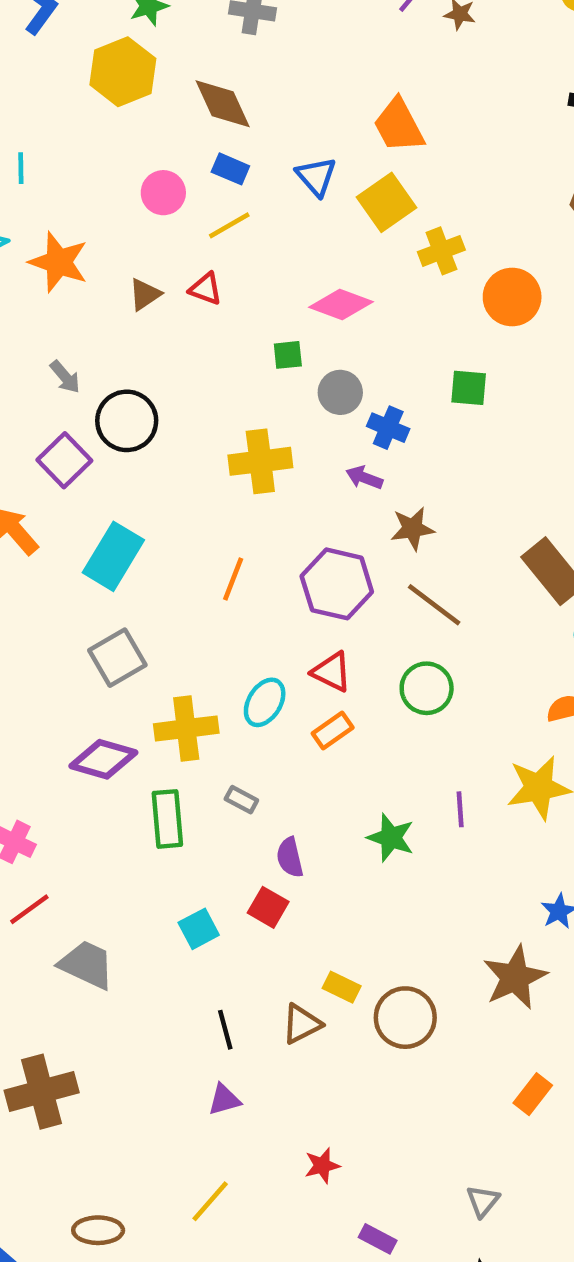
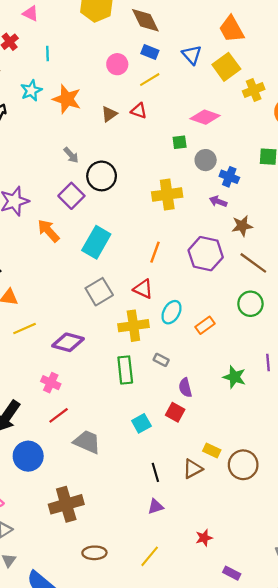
red triangle: (332, 672) -> (143, 289), moved
purple diamond: (103, 759) -> (68, 342), moved
brown ellipse: (98, 1230) -> (94, 553), moved

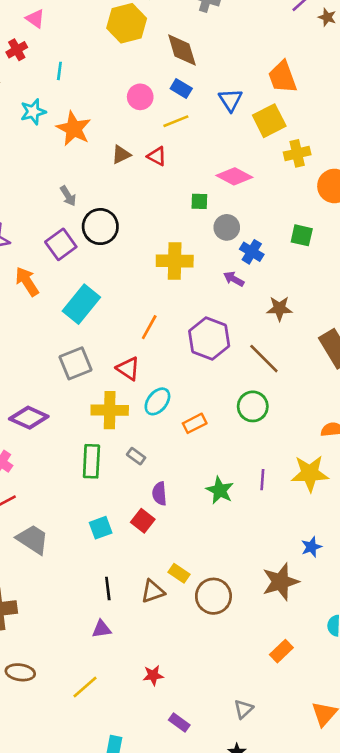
pink triangle: (31, 13) -> (35, 19), moved
brown star: (242, 226) -> (279, 308), moved

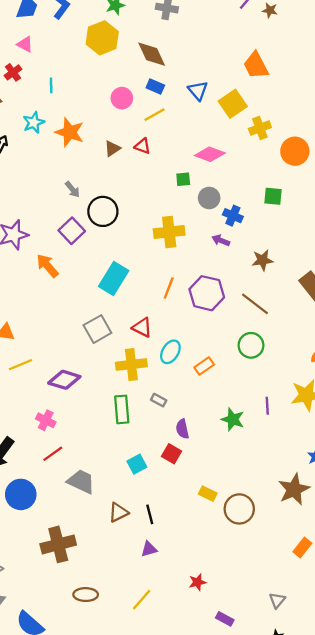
orange trapezoid: (283, 77) -> (256, 65), moved
cyan rectangle: (81, 304) -> (114, 278), moved
orange line: (149, 327) -> (169, 288), moved
brown triangle: (153, 591) -> (118, 512), moved

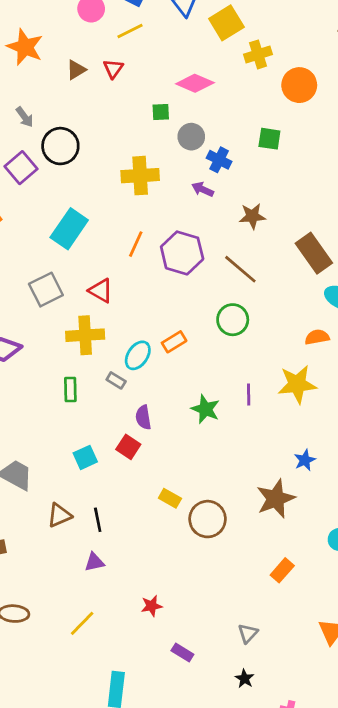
red triangle: (143, 146) -> (113, 69), turned 42
cyan ellipse: (170, 352) -> (138, 355), moved
green rectangle: (122, 409) -> (70, 389), size x0.7

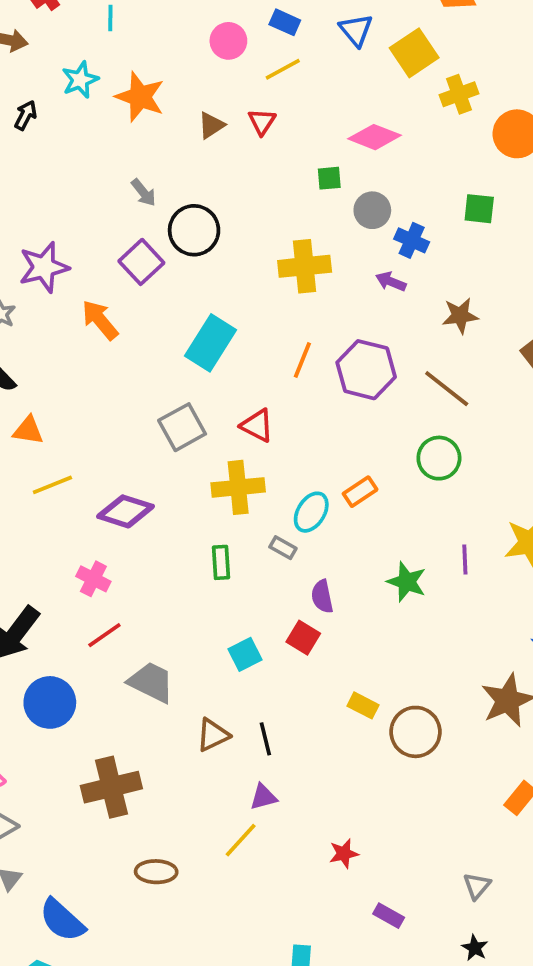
yellow line: (82, 623) -> (241, 840), moved

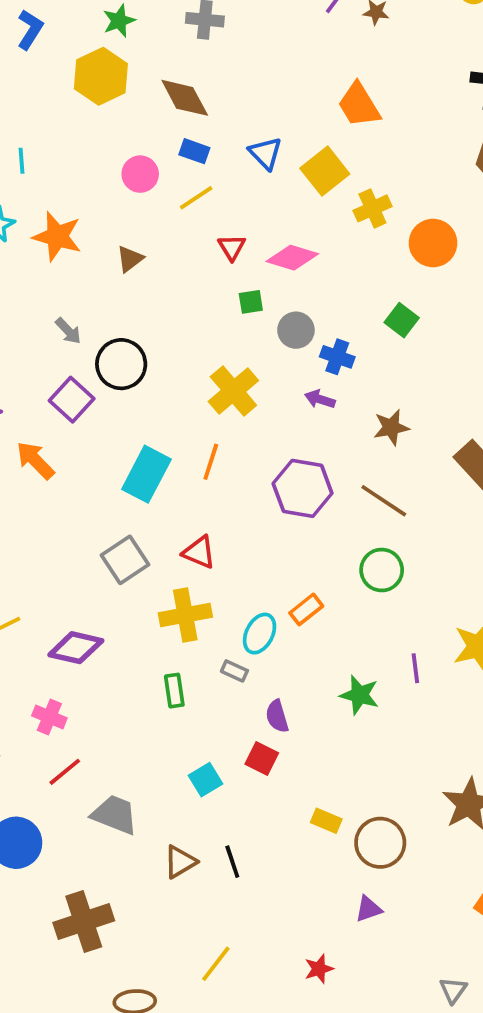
red triangle: (262, 122) -> (232, 247), moved
green square: (479, 209) -> (402, 320), turned 36
yellow cross: (305, 266) -> (233, 391), turned -30
orange line: (302, 360) -> (211, 462), moved
purple triangle: (263, 797) -> (368, 909), moved

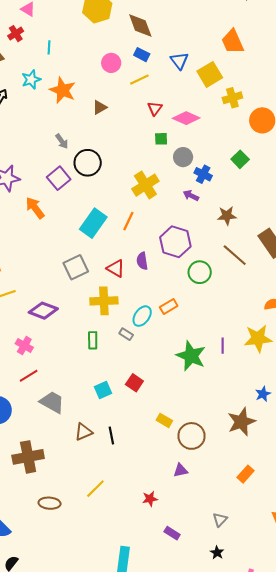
brown line: (384, 501) -> (235, 255), moved
green circle: (382, 570) -> (200, 272), moved
green star: (359, 695) -> (191, 356), size x1.4
purple semicircle: (277, 716) -> (142, 261), moved

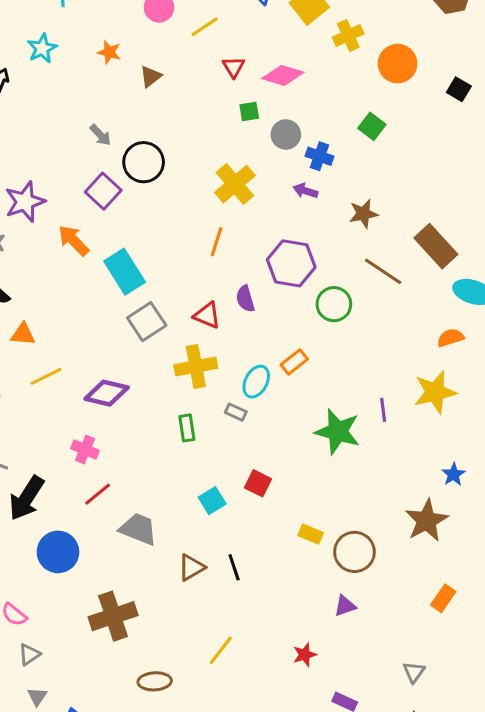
orange star: (63, 90) -> (109, 52), moved, size x0.6
cyan rectangle: (93, 223) -> (125, 272), moved, turned -60

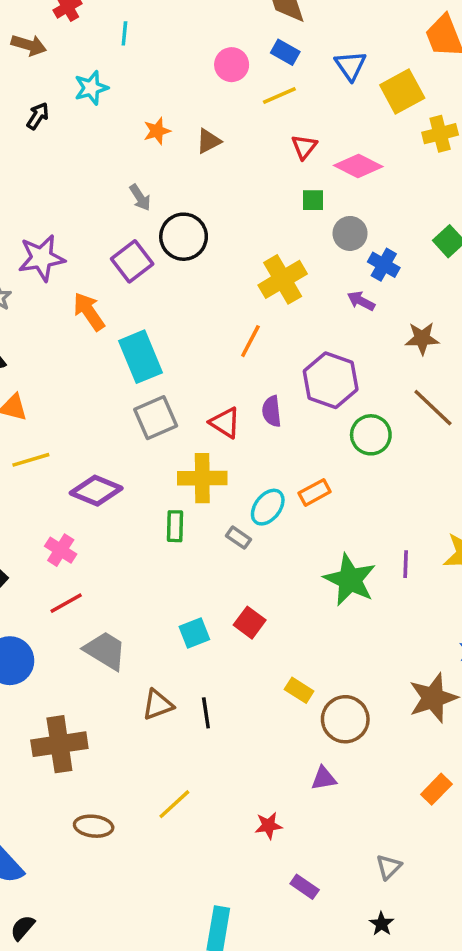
orange star: (109, 52) -> (157, 131), moved, turned 30
green rectangle: (187, 428) -> (175, 526), moved

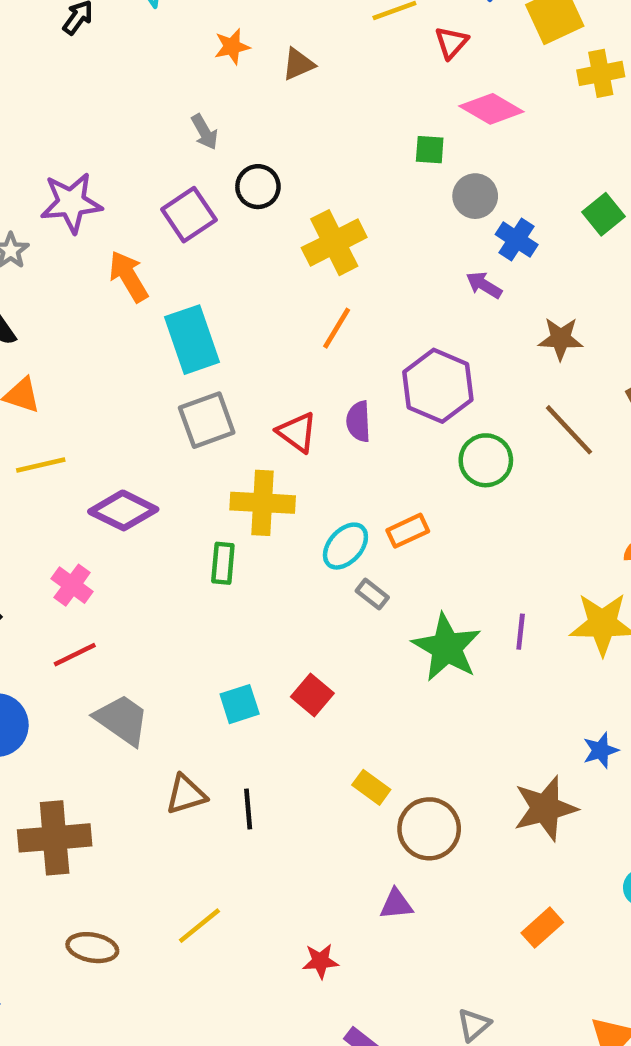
red triangle: (304, 147) -> (451, 43), moved
black circle: (184, 237) -> (258, 187), size x0.7
yellow cross: (283, 279) -> (334, 243), moved
gray rectangle: (239, 538) -> (372, 594), moved

